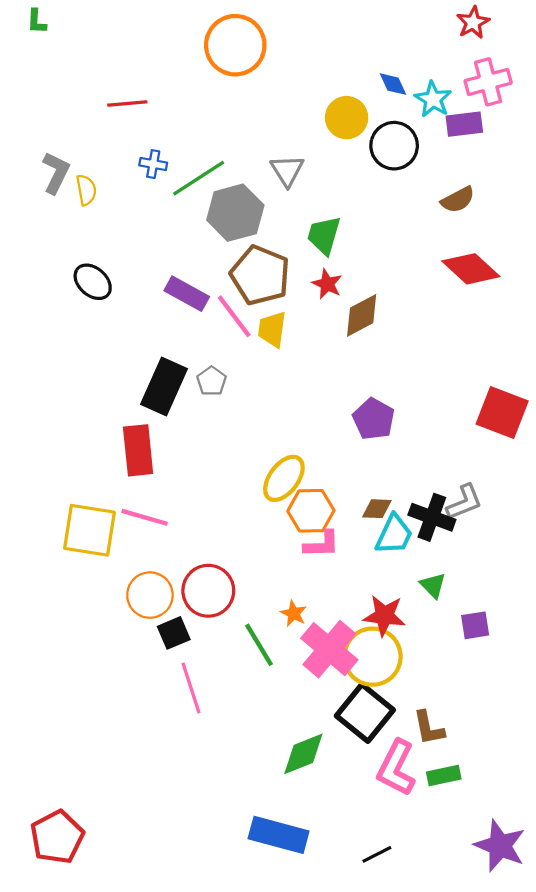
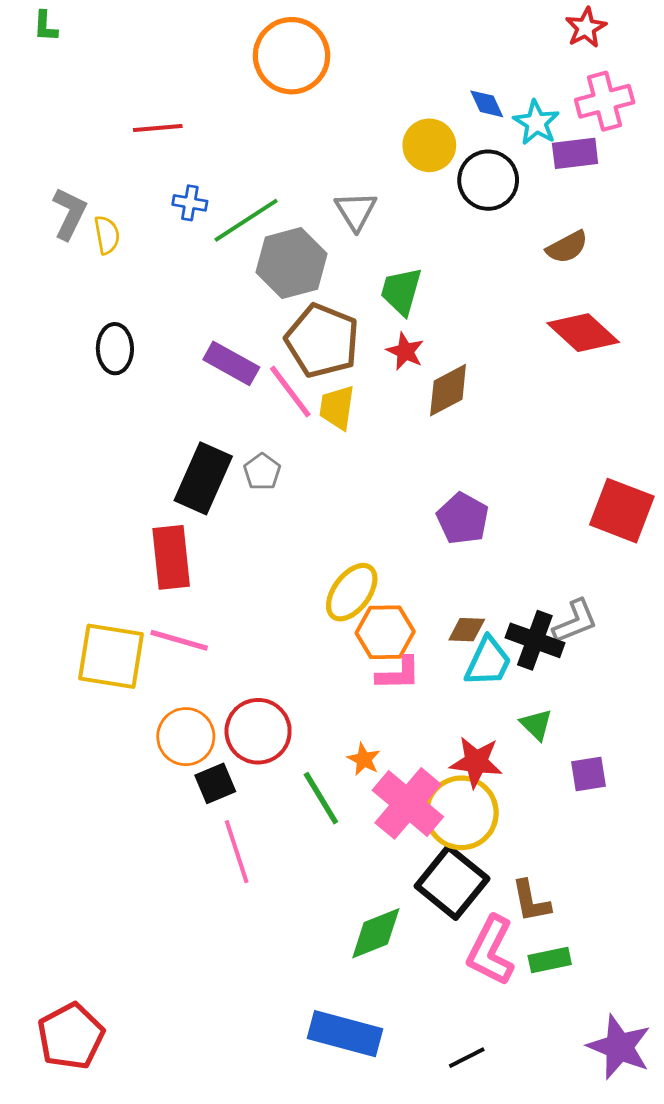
black ellipse: (93, 282) -> (115, 349), turned 48

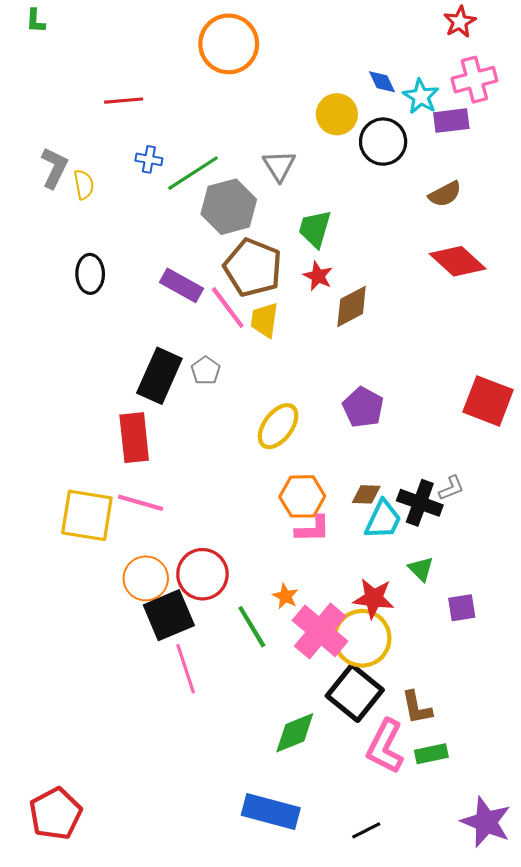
yellow ellipse: (352, 592) -> (278, 426), moved
gray L-shape: (575, 622) -> (451, 488), size x0.7
black square: (215, 783) -> (169, 615), size x1.6

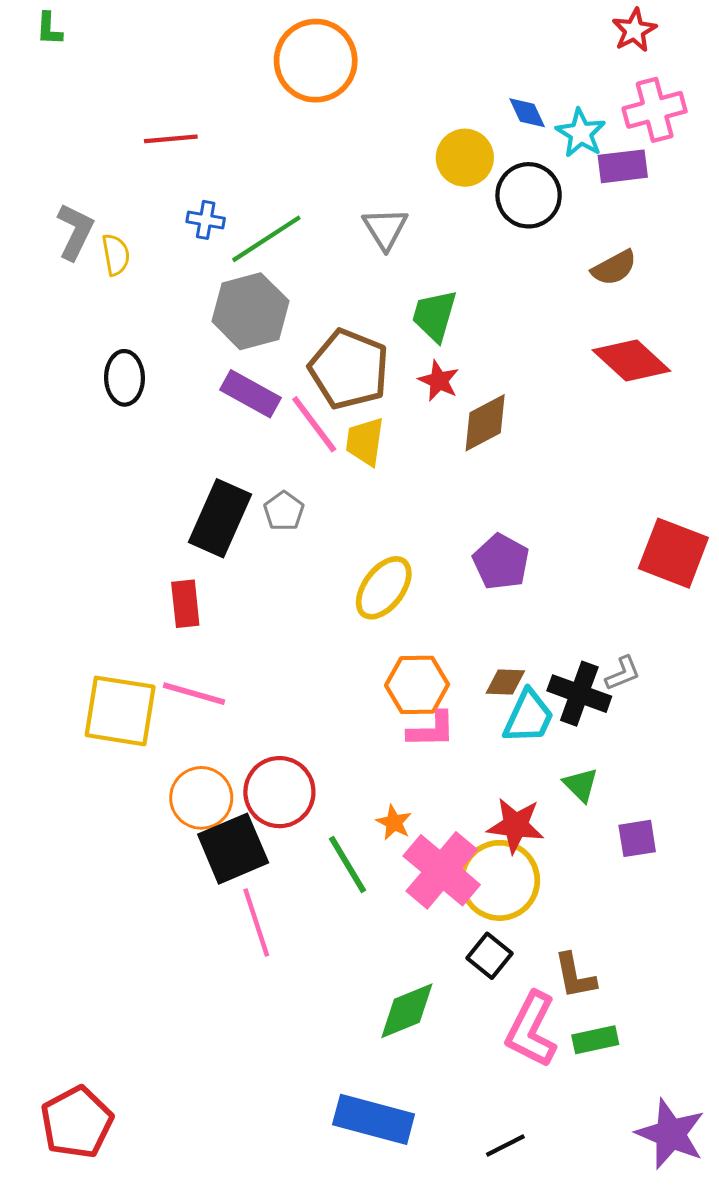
gray hexagon: (229, 207) -> (250, 311), moved
red rectangle: (134, 438) -> (185, 604), size x0.7
black square: (355, 693) -> (489, 956), size x0.6

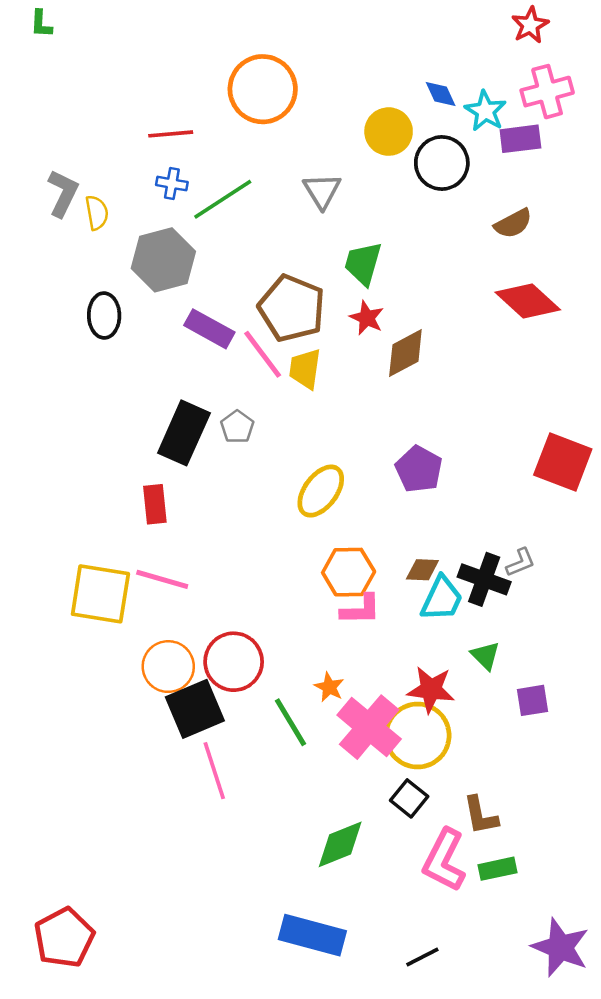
orange circle: (316, 61) -> (263, 89), moved
red line: (171, 139) -> (171, 134), moved
gray hexagon: (250, 311) -> (163, 260), moved

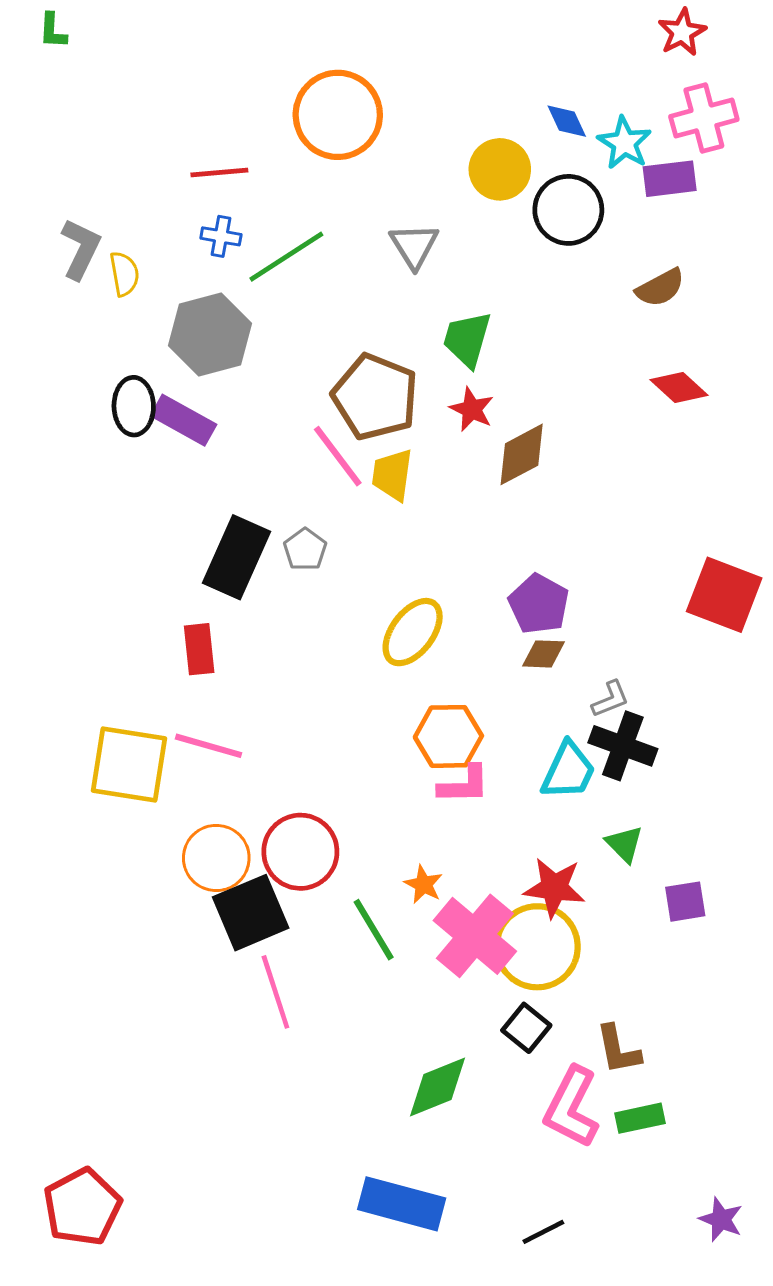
red diamond: (528, 301) -> (679, 387), size x0.7
purple rectangle: (209, 329) -> (184, 420), moved
gray L-shape: (520, 562) -> (610, 699), moved
brown diamond: (422, 570) -> (543, 654), moved
purple star: (560, 947) -> (721, 1219), size x0.6

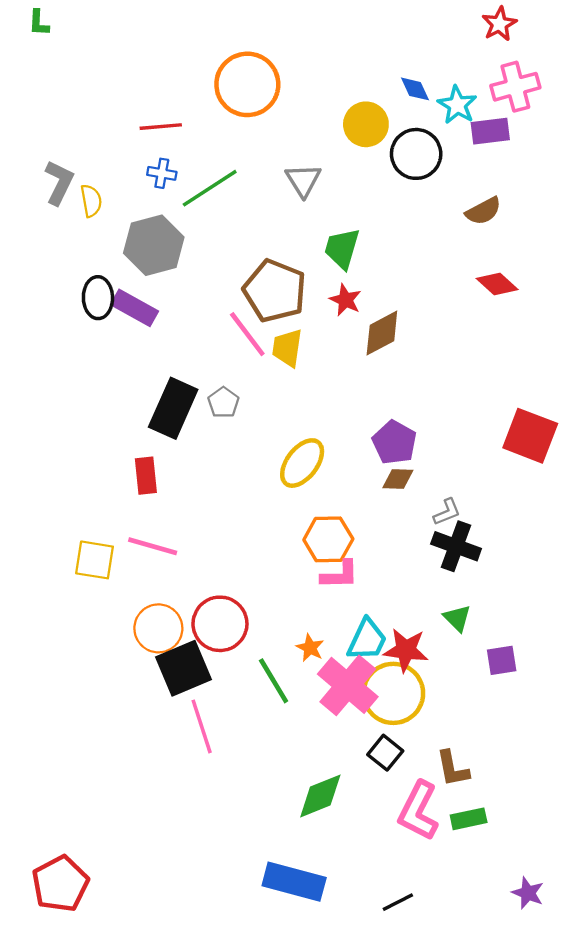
yellow square: (129, 765) -> (95, 560), size x0.7
cyan trapezoid: (568, 771) -> (367, 640), moved

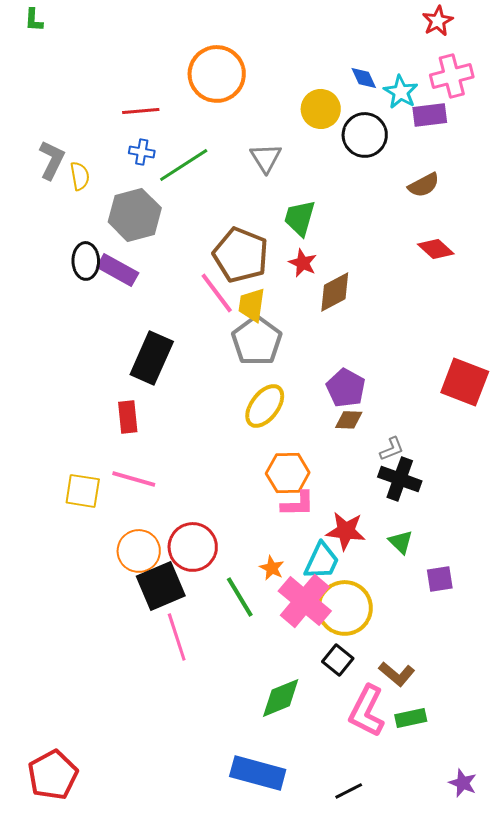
gray pentagon: (223, 403) -> (257, 341), moved, size x1.8
red star: (406, 650) -> (346, 531), moved
brown L-shape: (453, 769) -> (397, 674), turned -39

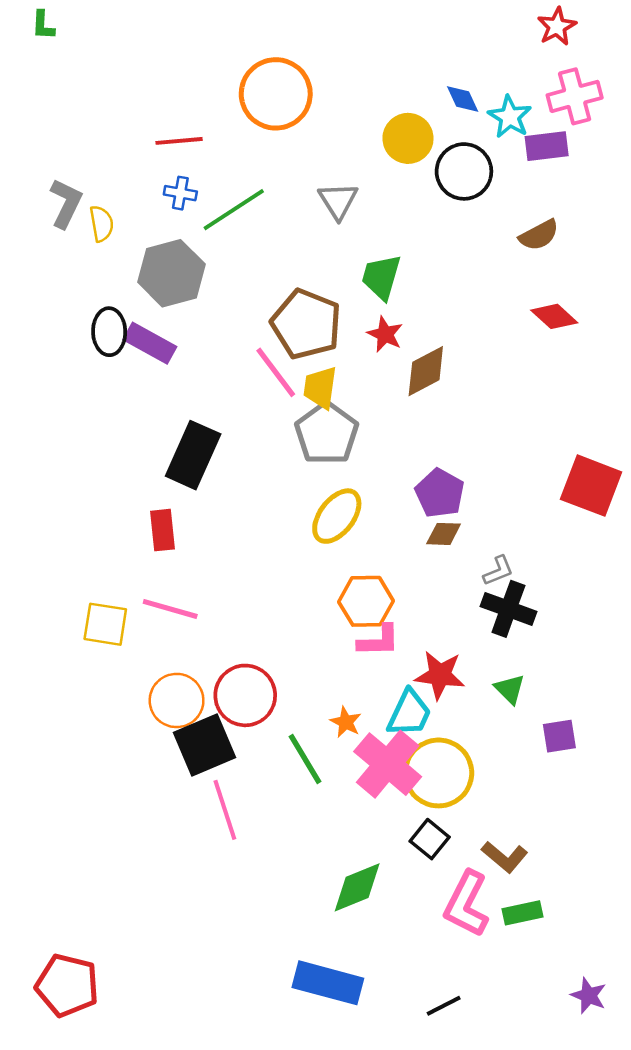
red pentagon: (53, 775) -> (67, 985), turned -30

